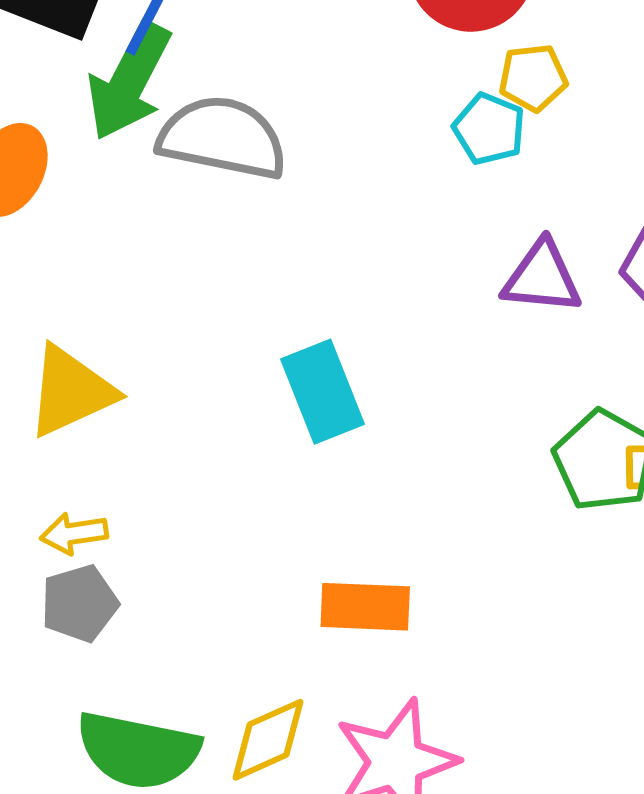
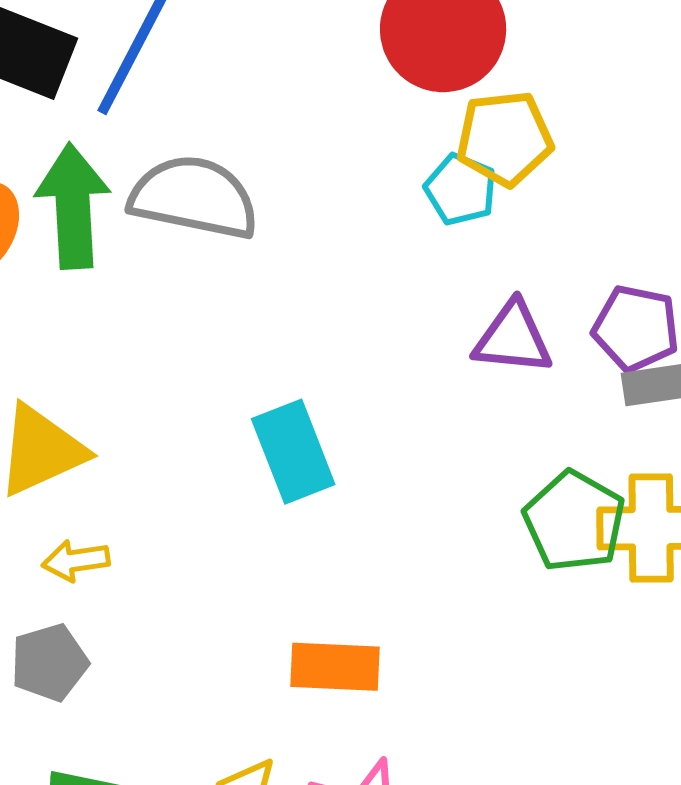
yellow pentagon: (533, 78) -> (505, 138), size x1.4
green arrow: (129, 81) -> (73, 206), moved, turned 149
yellow arrow: (74, 533) -> (76, 561), moved

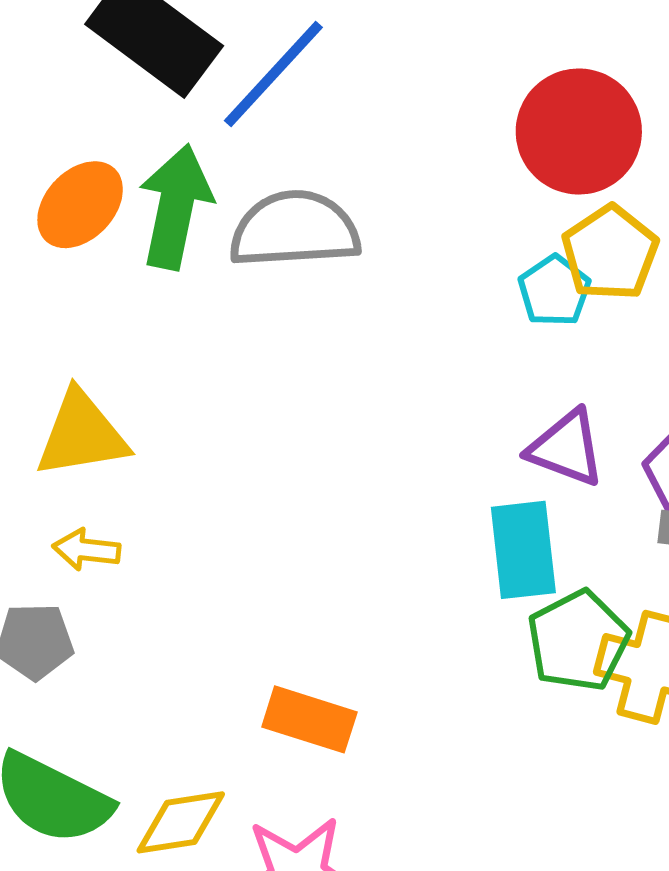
yellow pentagon: (505, 138) -> (610, 253), turned 30
gray semicircle: (194, 197) -> (295, 230), turned -30
cyan rectangle: (293, 452) -> (523, 550), moved

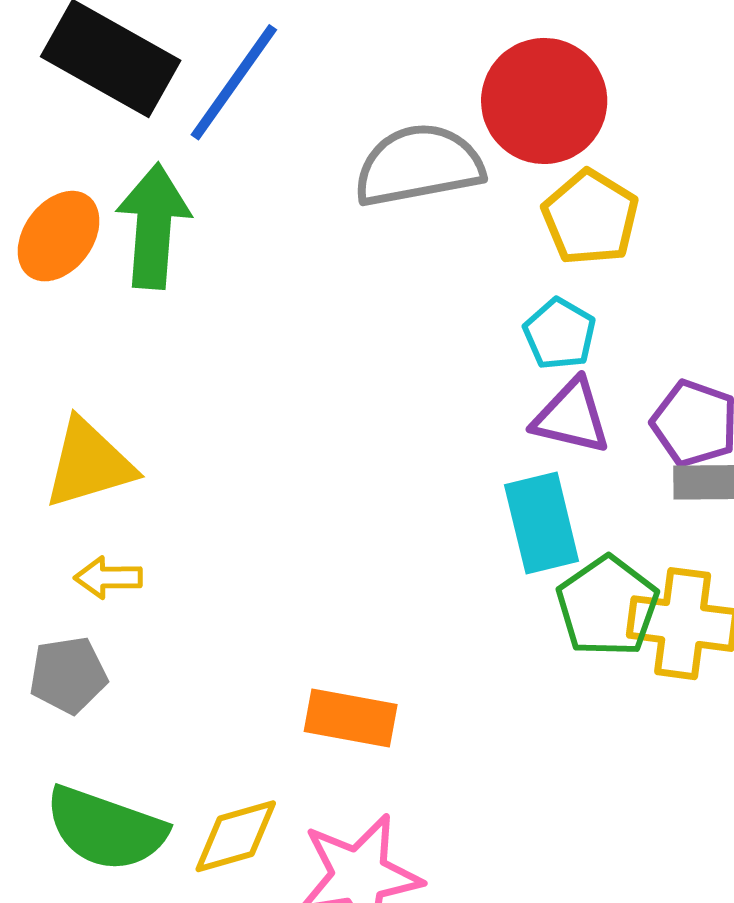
gray semicircle: (295, 230) -> (419, 165), moved
cyan pentagon: (554, 291) -> (560, 334), moved

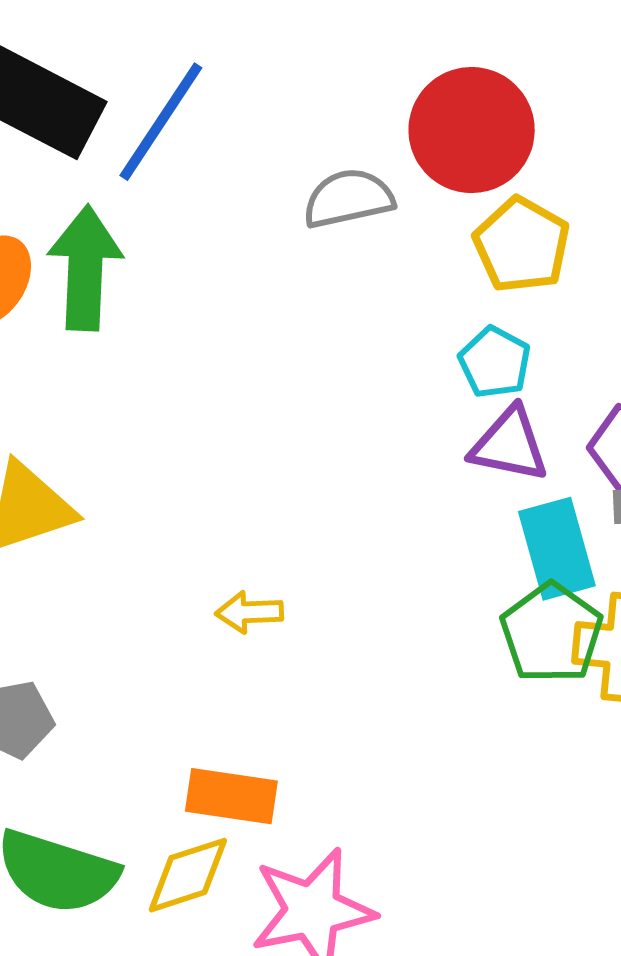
gray semicircle: (419, 165) -> (348, 198), size x0.7
cyan rectangle: (542, 523) -> (557, 549), moved
yellow arrow: (108, 578) -> (249, 612), moved
orange rectangle: (351, 718) -> (231, 796), moved

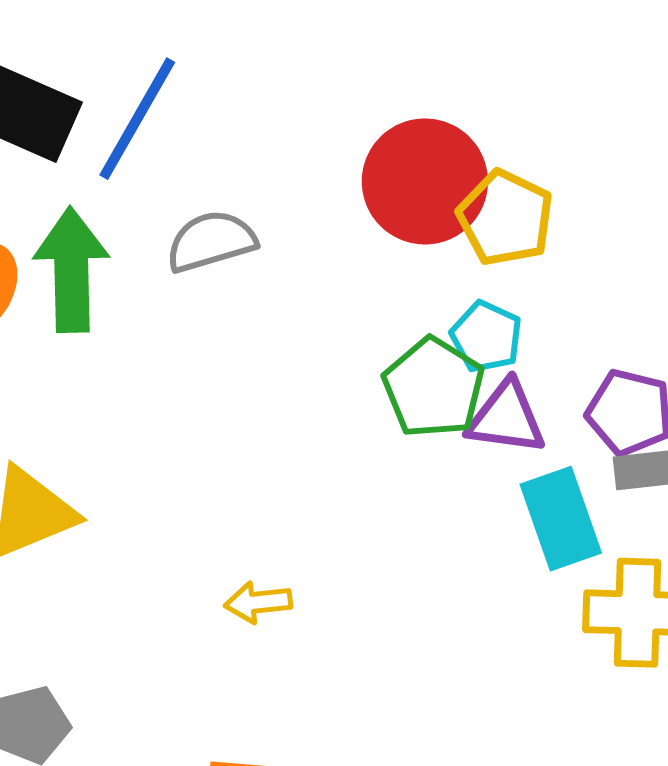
red circle: (472, 130) -> (425, 181), moved
gray semicircle: (348, 198) -> (211, 241), moved
green pentagon: (552, 633) -> (434, 388), moved

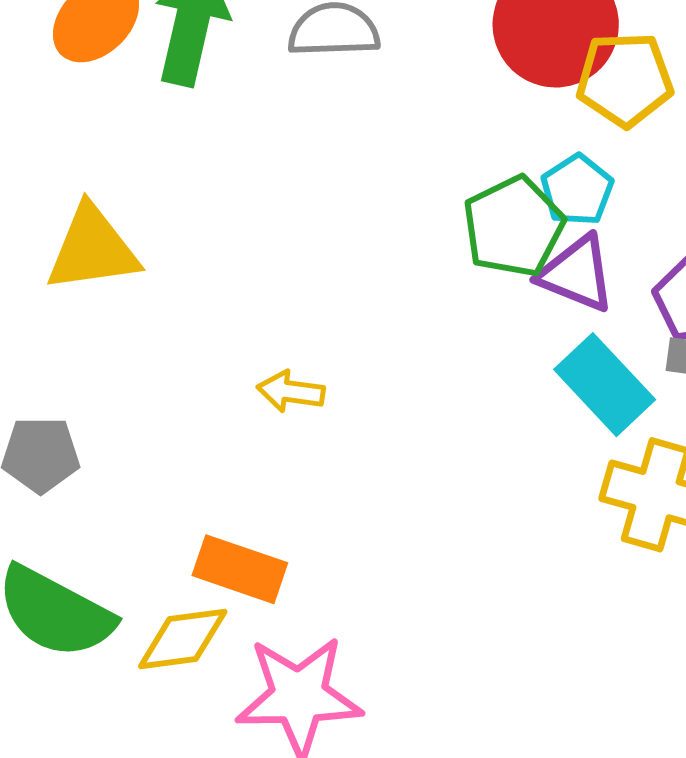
yellow pentagon: (505, 218) -> (625, 79), turned 30
cyan rectangle: (561, 519) -> (605, 385), turned -38

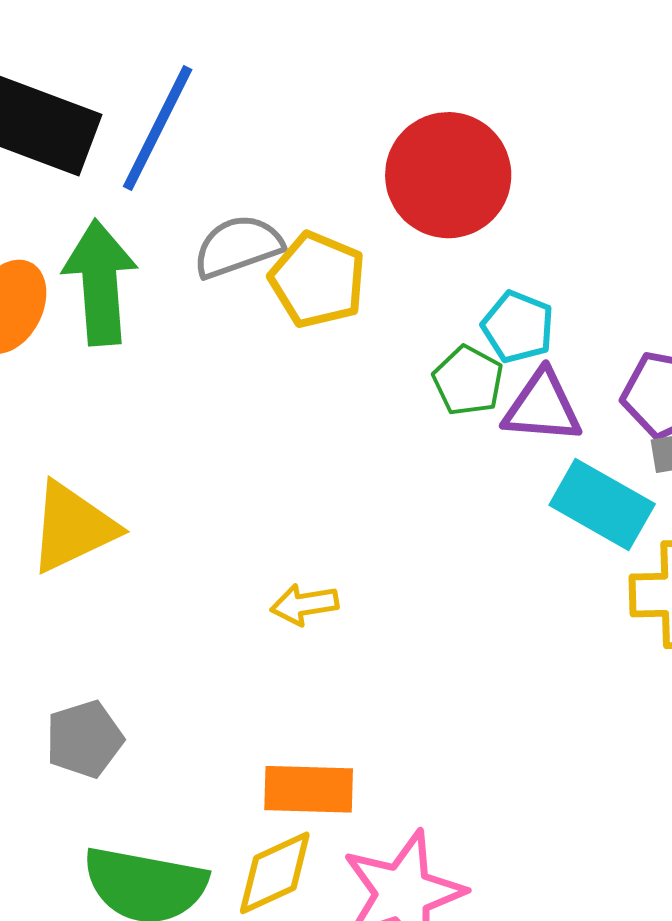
yellow pentagon: (625, 79) -> (318, 280), moved, turned -30
green pentagon: (513, 227) -> (468, 381), size x0.7

